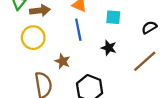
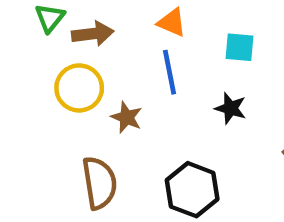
brown star: (62, 61) -> (127, 117), moved

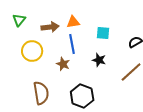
orange triangle: (172, 22) -> (73, 22), turned -32
brown arrow: (93, 34) -> (50, 27), moved
brown star: (127, 117) -> (63, 64), moved

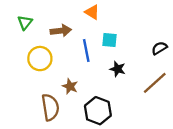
orange triangle: (73, 22) -> (92, 12), moved, turned 40
cyan square: (103, 33) -> (109, 40), moved
brown star: (63, 64) -> (70, 86), moved

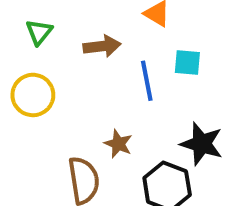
yellow circle: (40, 59) -> (33, 95), moved
black star: (118, 69) -> (202, 144), moved, size x1.5

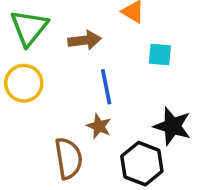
green triangle: (39, 32) -> (29, 28), size x1.6
blue line: (147, 81) -> (106, 87), moved

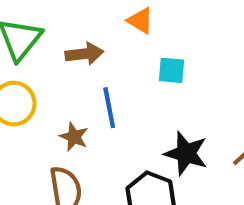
brown star: (99, 126) -> (74, 137), moved

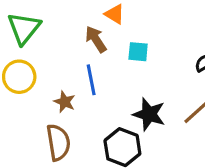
brown arrow: (84, 54) -> (96, 39), moved, turned -116

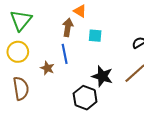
brown arrow: (96, 39) -> (68, 27), turned 42
brown semicircle: (58, 142) -> (21, 88), moved

